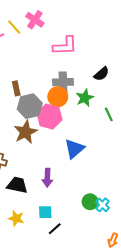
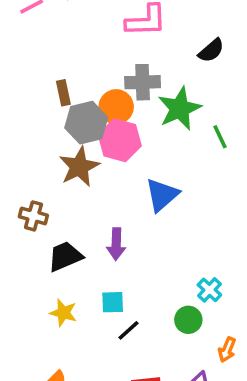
black semicircle: (101, 74) -> (211, 51), moved
orange circle: (58, 97) -> (116, 107), moved
green star: (85, 98) -> (180, 109), size x1.4
black trapezoid: (17, 185) -> (65, 256), turned -35
green circle: (90, 202) -> (188, 320), moved

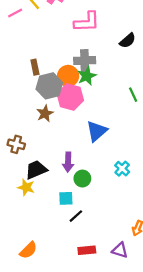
green star: (180, 109) -> (87, 76), moved, size x0.7
brown star: (79, 167) -> (45, 113), size x0.7
cyan cross: (209, 290) -> (122, 169), moved
yellow star: (63, 313) -> (26, 187), moved
green circle: (188, 320) -> (82, 179), moved

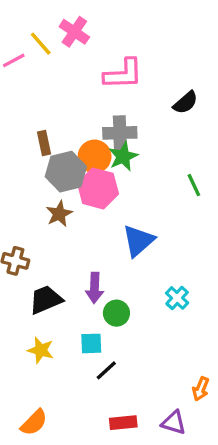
yellow star: (26, 187) -> (41, 350), moved

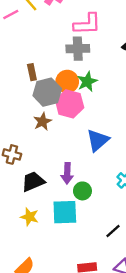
gray cross: (120, 133) -> (78, 49), moved
cyan square: (91, 343) -> (65, 212), size x1.6
black line: (106, 370) -> (113, 231), moved

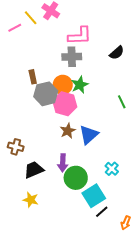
brown star: (42, 122) -> (68, 131), moved
green circle: (82, 191) -> (76, 178), size x1.5
cyan square: (65, 212) -> (94, 196), moved, turned -30

